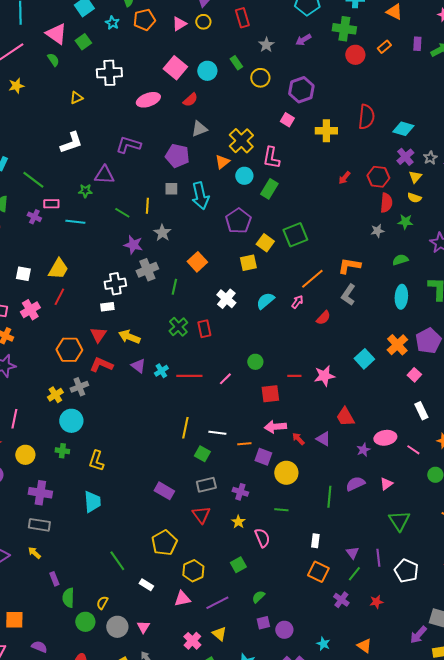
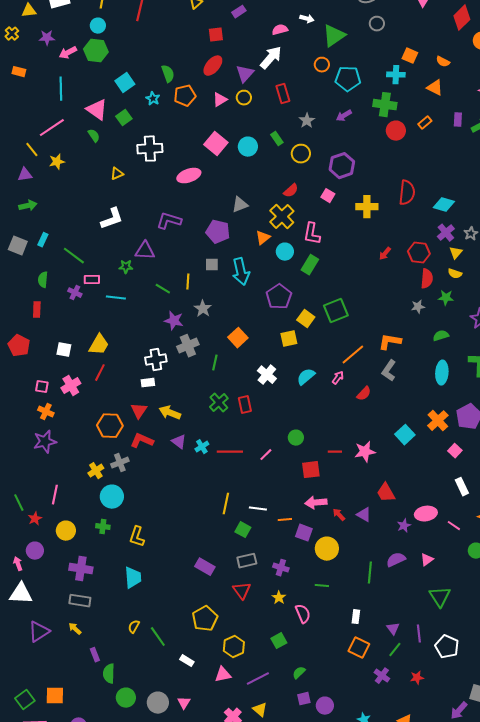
red semicircle: (190, 100) -> (291, 191), moved
yellow semicircle: (102, 603) -> (134, 627), moved

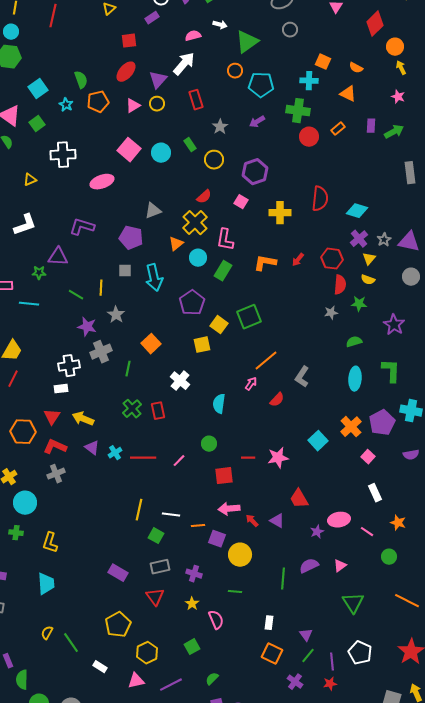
orange L-shape: (390, 342) -> (265, 263), moved
cyan semicircle: (306, 377) -> (219, 404), moved, turned -42
gray cross: (120, 463) -> (56, 474), moved
purple line: (419, 634) -> (332, 662), moved

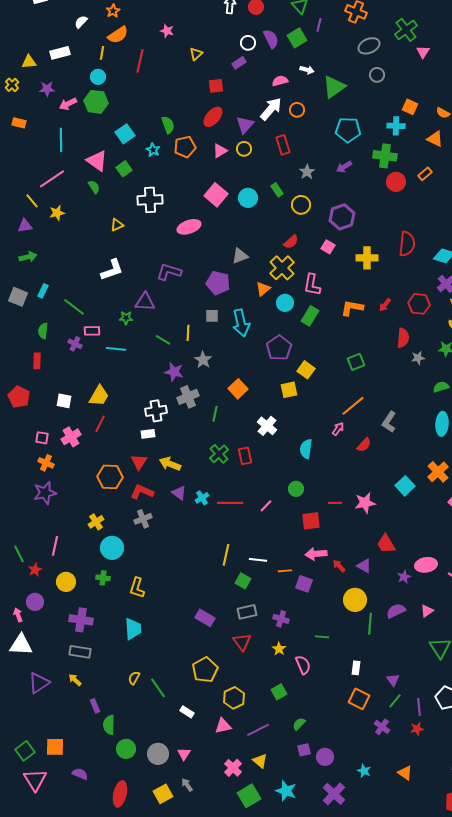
orange circle: (235, 71) -> (297, 110), moved
red semicircle: (340, 285) -> (403, 338), moved
green square: (249, 317) -> (356, 362), moved, size x0.7
yellow circle: (240, 555) -> (355, 600), moved

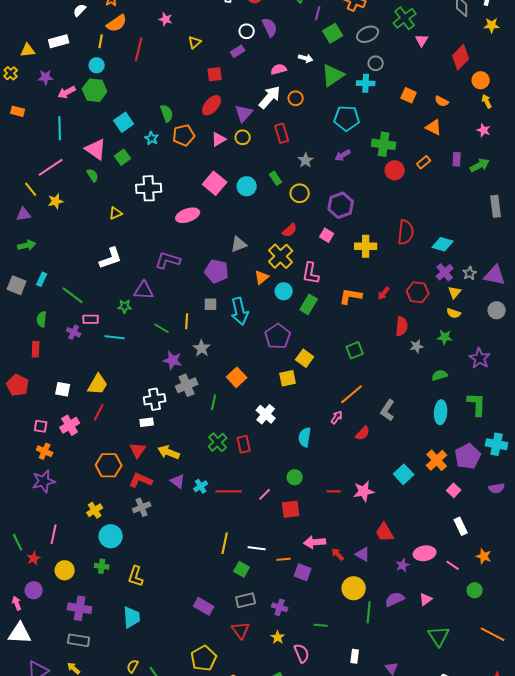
green square: (297, 38) -> (333, 33), moved
cyan cross: (396, 126) -> (366, 83), moved
red square: (311, 521) -> (291, 509), moved

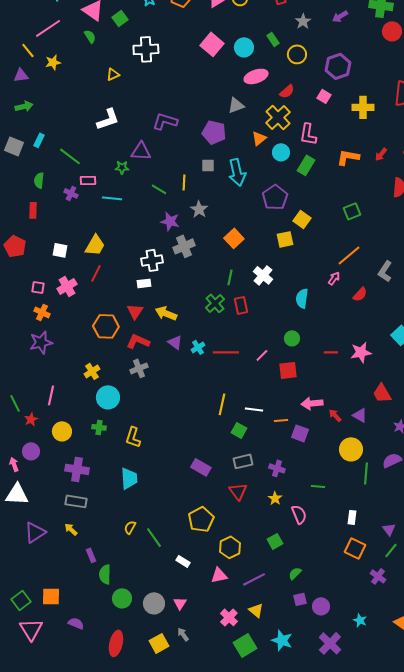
pink ellipse: (188, 215) -> (256, 76), moved
green line: (214, 402) -> (230, 277), moved

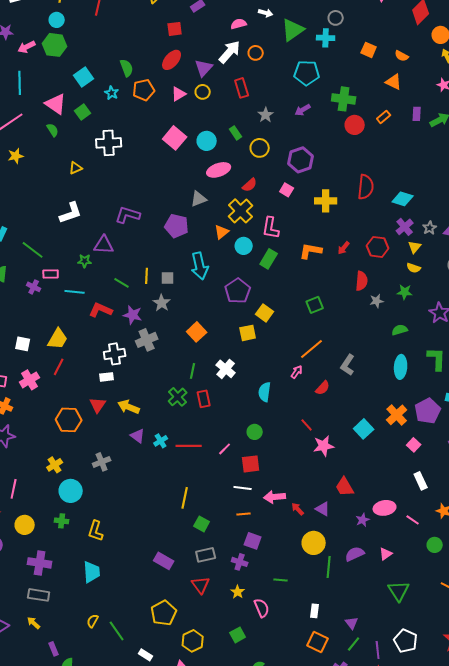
gray square: (208, 165) -> (168, 278), moved
red L-shape: (138, 341) -> (101, 310), moved
red line: (331, 352) -> (307, 425), moved, turned 48
white line: (254, 409) -> (243, 488), moved
purple square: (300, 433) -> (253, 541), moved

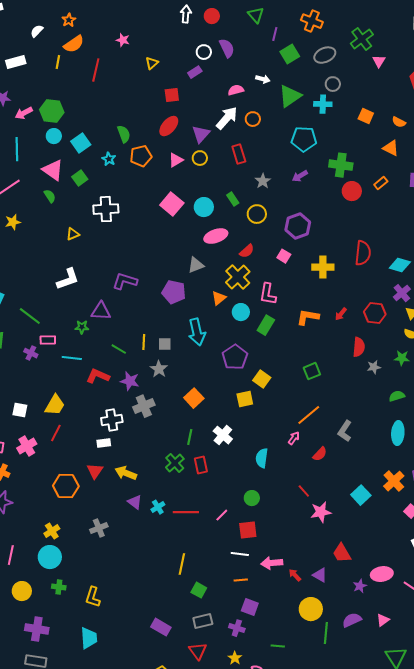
cyan circle: (57, 20) -> (54, 136), moved
cyan circle: (71, 491) -> (50, 557), moved

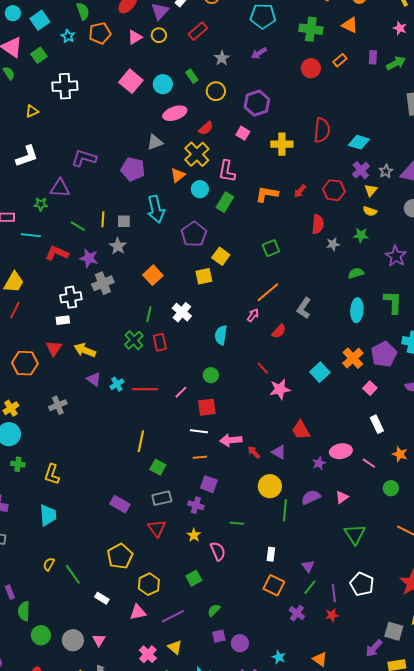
red rectangle: (239, 154) -> (198, 31), turned 66
green cross: (341, 165) -> (311, 29), moved

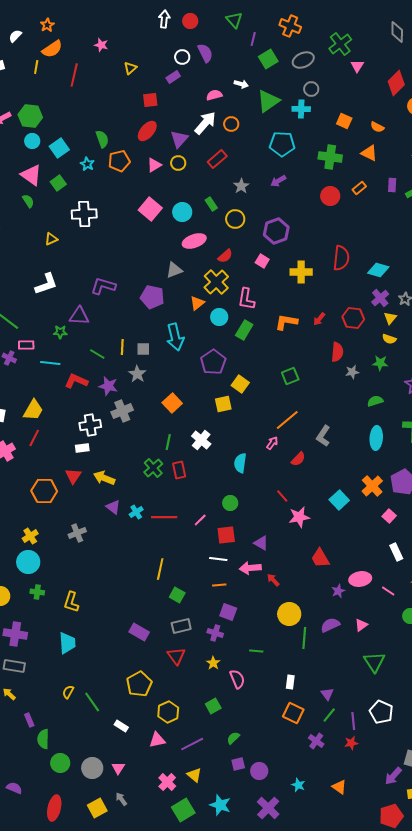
purple triangle: (279, 452) -> (261, 543), moved

